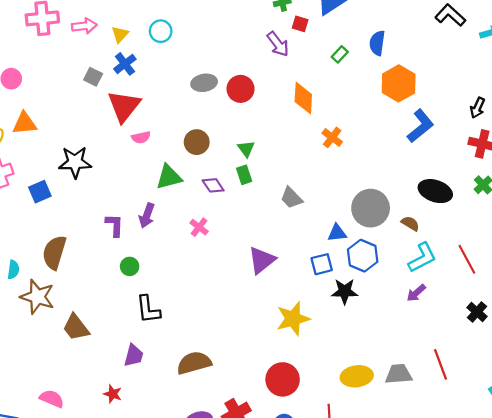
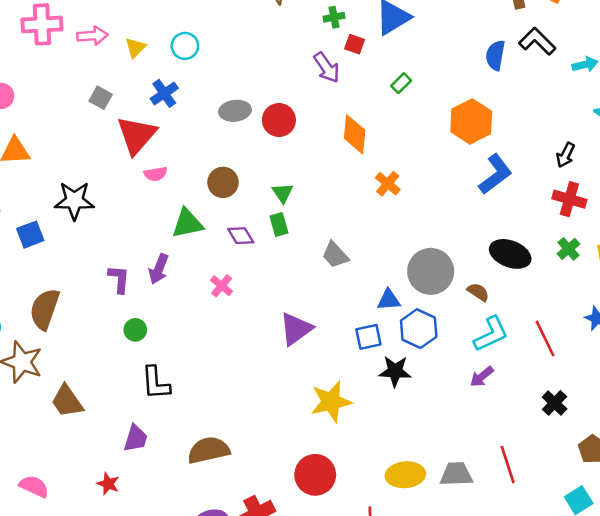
blue semicircle: (377, 43) -> (495, 55), moved
blue cross: (125, 64) -> (164, 93), moved

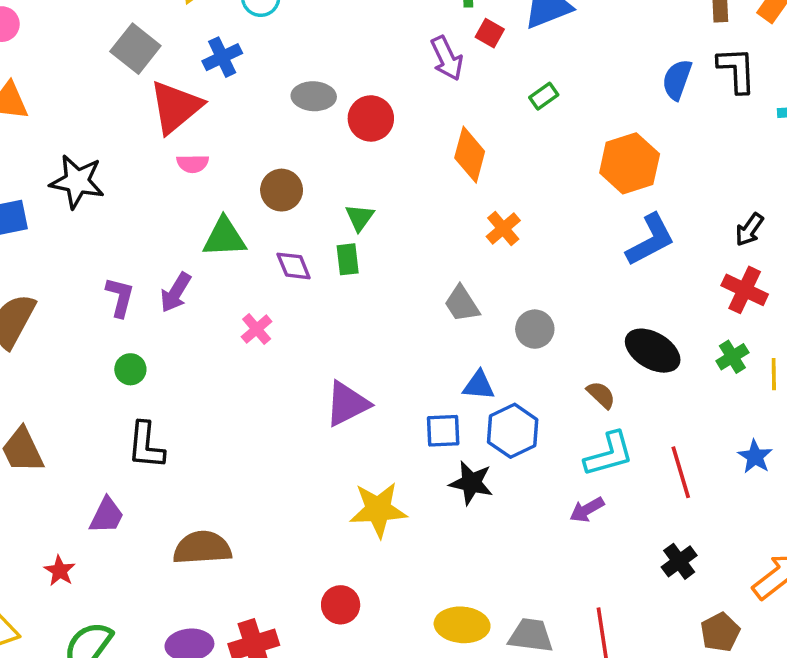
black L-shape: (537, 41) -> (737, 70), turned 33
gray square: (101, 98) -> (135, 49), size x1.5
gray trapezoid: (335, 255) -> (462, 304), moved
gray circle: (431, 271) -> (535, 329), moved, size x0.6
red circle: (315, 475) -> (341, 605), size x0.7

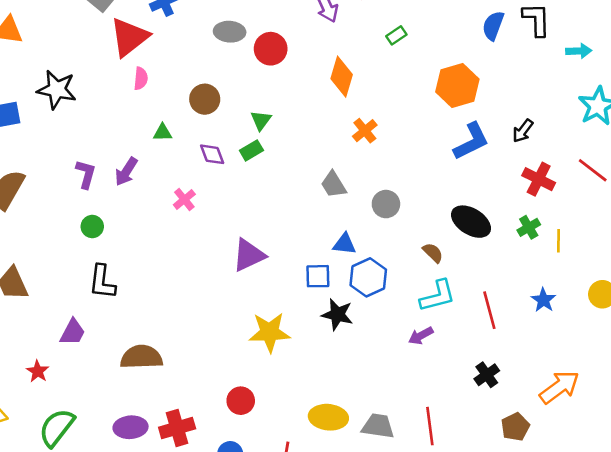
pink semicircle: (193, 164) -> (141, 78), turned -85
black arrow: (749, 230) -> (523, 131), moved
green triangle: (224, 237) -> (163, 132), size x0.6
green rectangle: (348, 259) -> (251, 150), turned 65

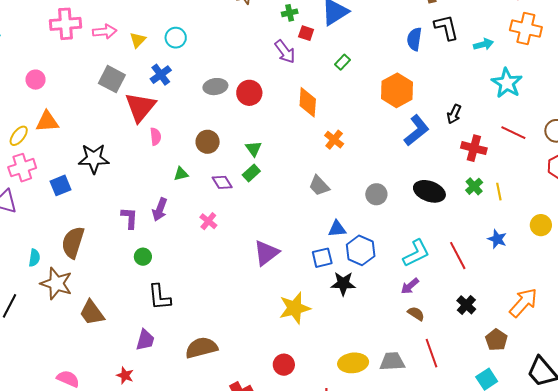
gray circle: (386, 204) -> (376, 194), moved
brown semicircle: (433, 253) -> (416, 314), moved

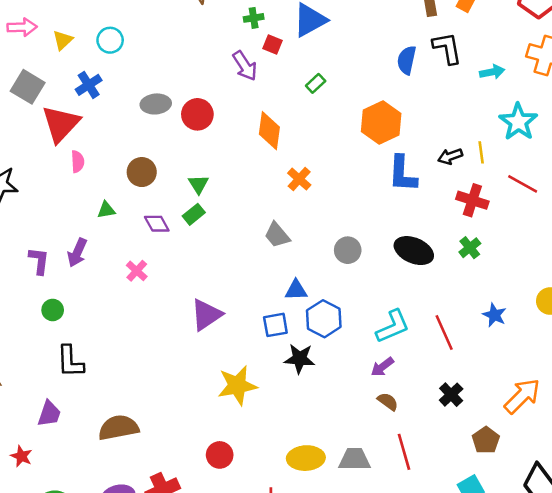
black arrow: (454, 114) -> (450, 156), turned 42
blue L-shape: (417, 130) -> (402, 174), turned 128
yellow line: (499, 192) -> (481, 152), moved

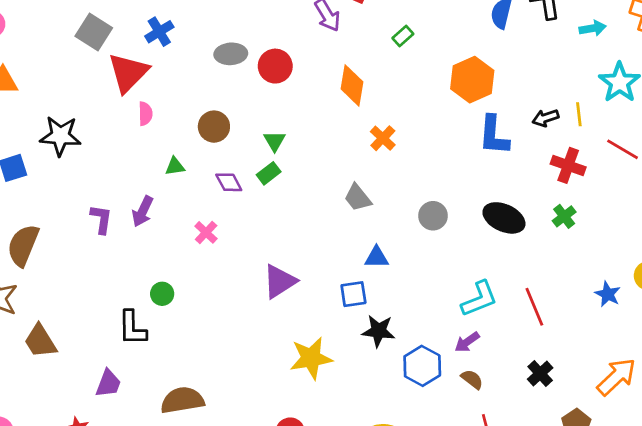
green circle: (53, 310) -> (162, 294), moved
blue star: (494, 315) -> (608, 294), moved
blue hexagon: (324, 319) -> (422, 366), moved

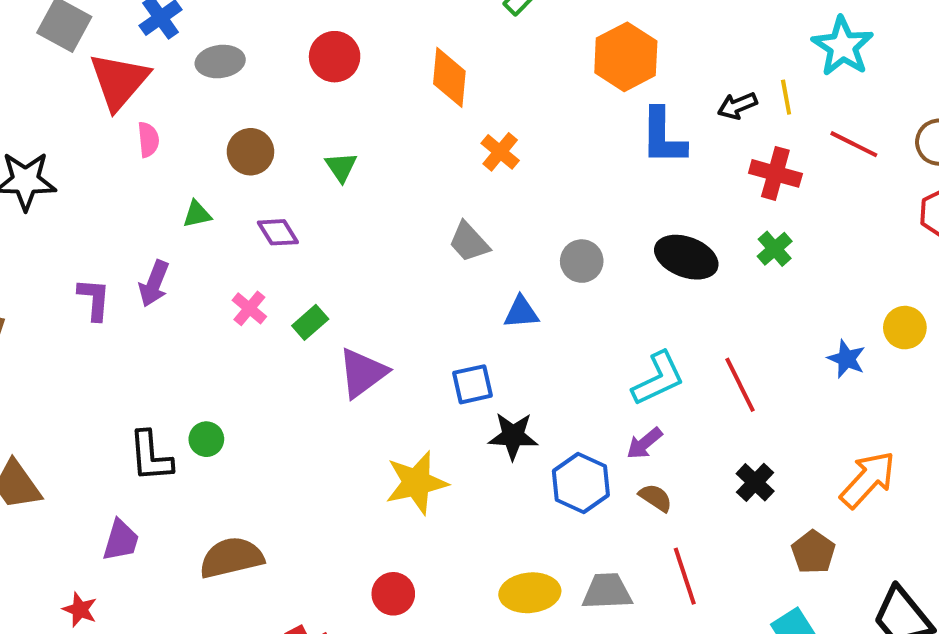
gray ellipse: (231, 54) -> (220, 62), moved
green rectangle: (269, 173) -> (310, 322), moved
blue triangle: (377, 257) -> (521, 312), moved
green circle: (162, 294) -> (206, 439), moved

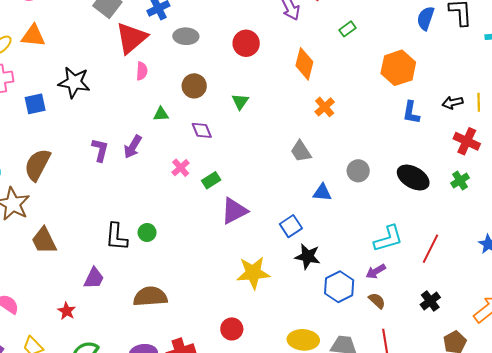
blue L-shape: (663, 137) -> (411, 113), size x0.7
blue square: (473, 384) -> (291, 226), turned -30
red line: (740, 385) -> (431, 249), turned 44

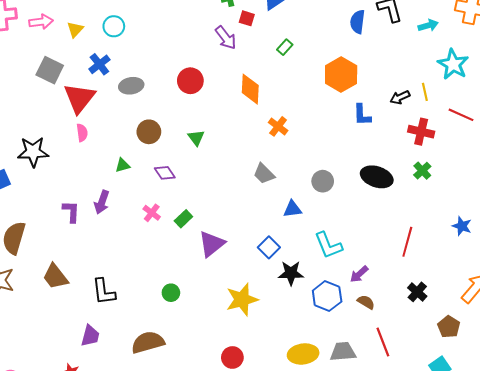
pink semicircle: (142, 71) -> (82, 133), moved
green circle: (147, 232) -> (171, 293), moved
cyan L-shape: (388, 239) -> (328, 245), moved, turned 96
brown trapezoid: (44, 240) -> (55, 277), moved

